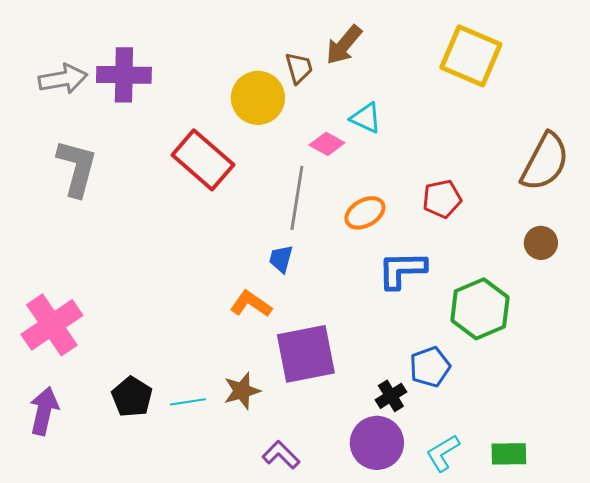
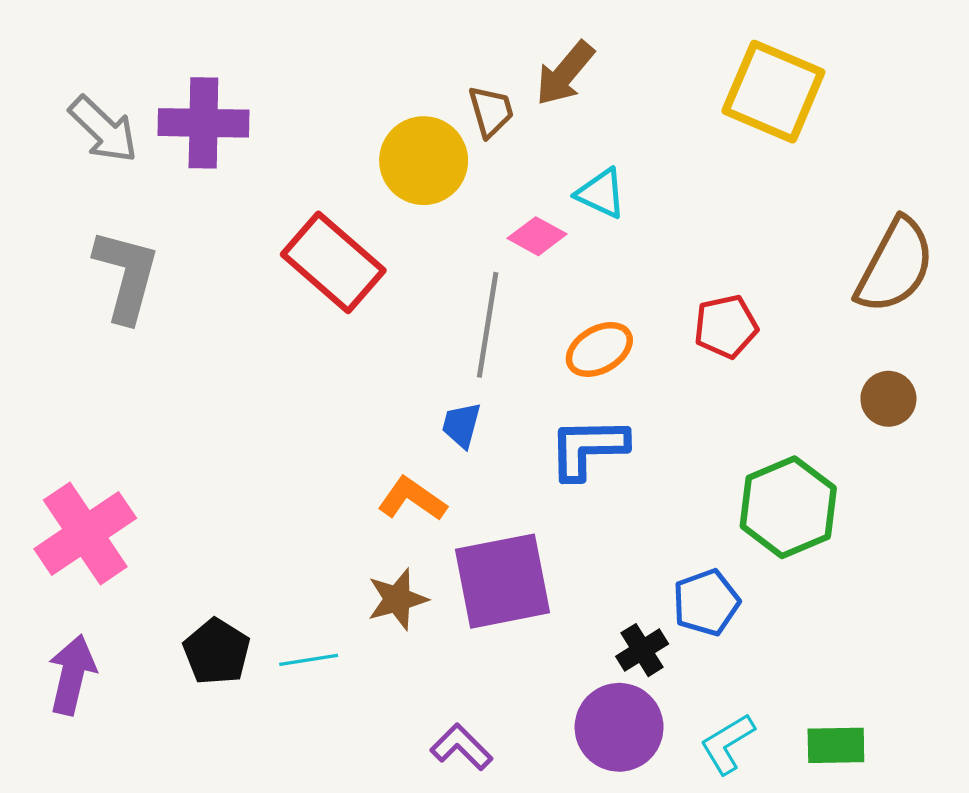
gray arrow: (63, 79) -> (103, 129), turned 54
blue L-shape: (402, 270) -> (588, 448), moved
brown star: (242, 391) -> (397, 599), moved

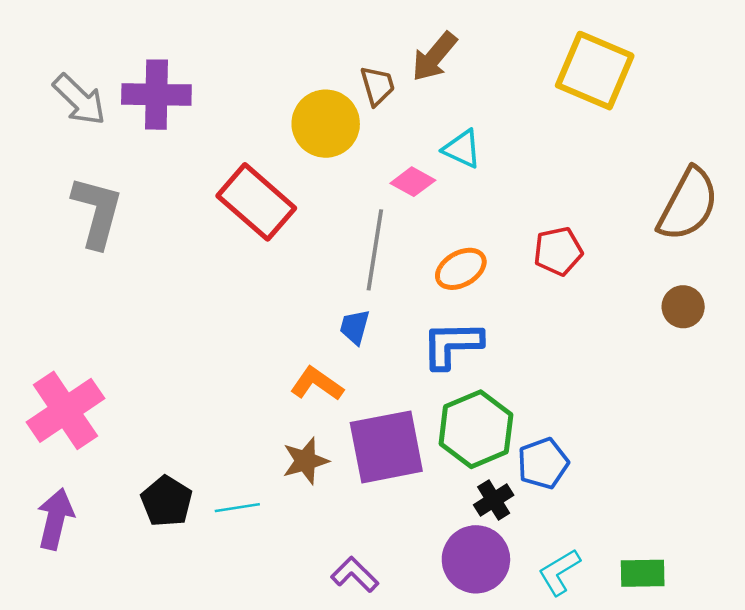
green hexagon: (788, 507) -> (476, 429), moved

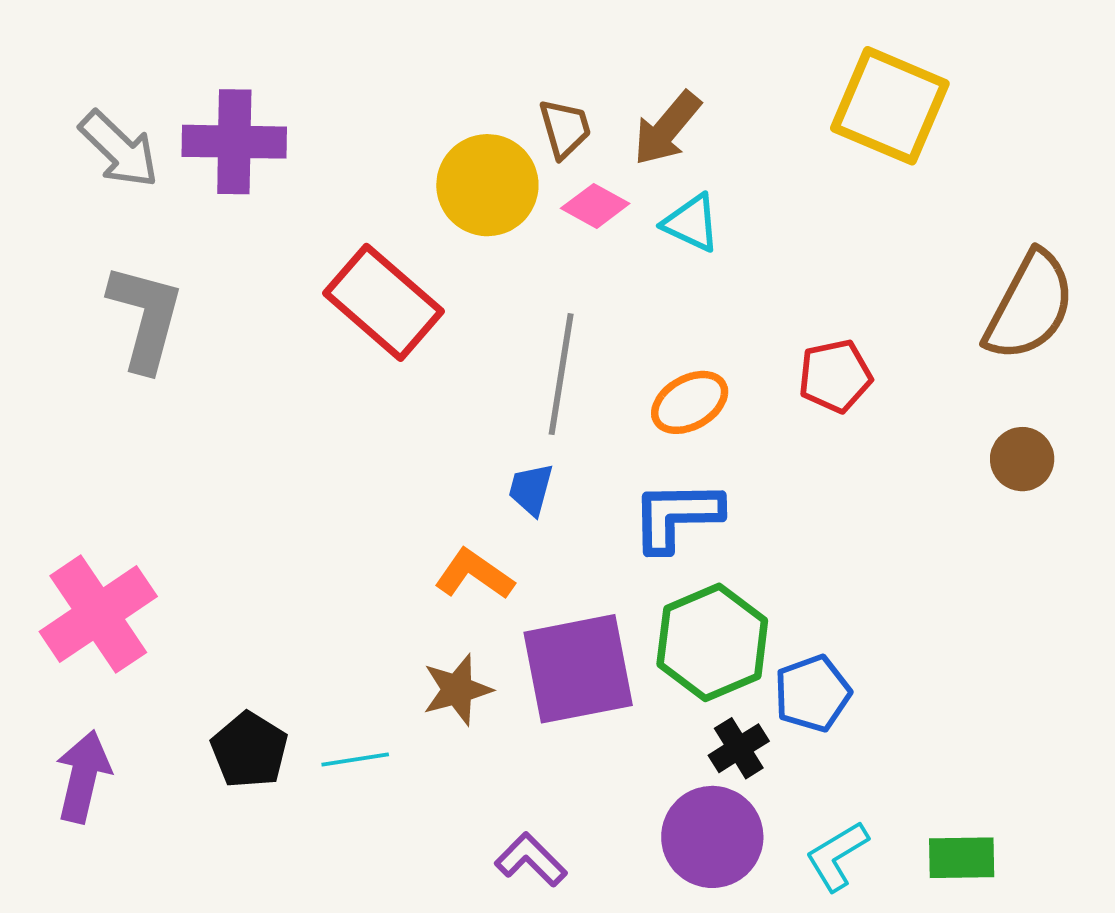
brown arrow: (434, 57) -> (667, 128), moved
pink diamond: (413, 182) -> (595, 206), moved

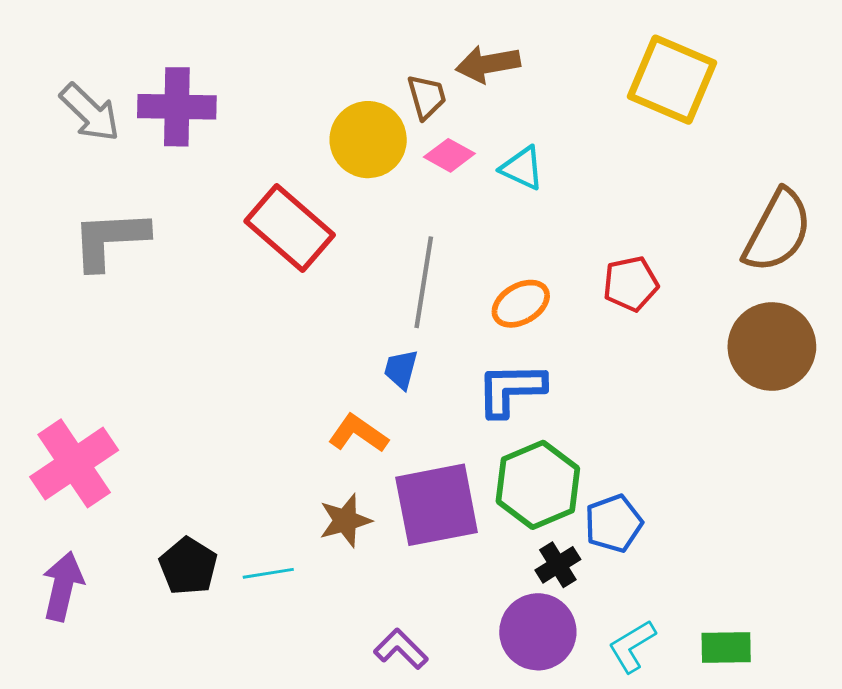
brown arrow: (667, 128) -> (488, 64), moved, turned 40
gray L-shape: (145, 317) -> (110, 239), turned -108
brown circle: (1022, 459) -> (772, 346), size x1.8

